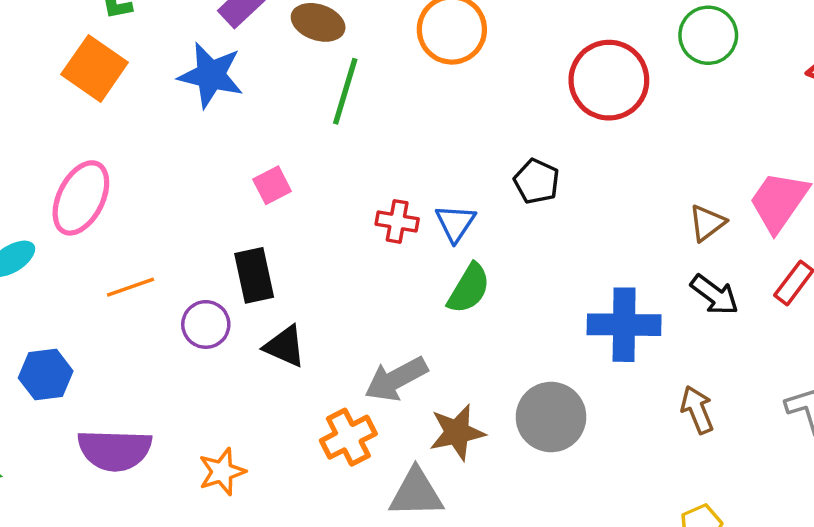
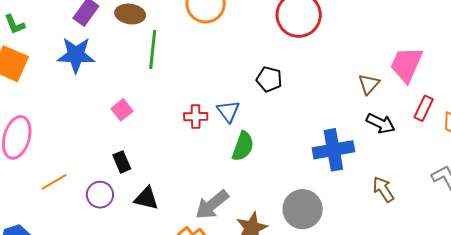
black rectangle: (254, 275) -> (122, 162), size x0.7

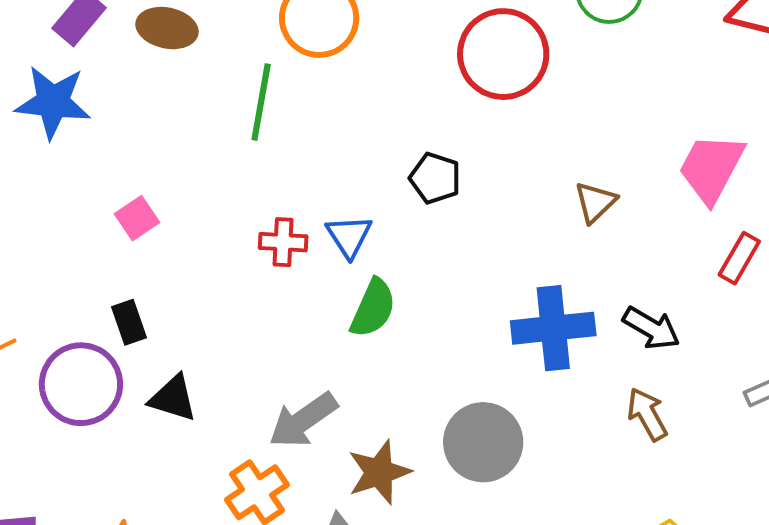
green line: (153, 49) -> (261, 102), moved
brown triangle: (369, 84) -> (595, 202), moved
black arrow: (381, 123) -> (651, 328), moved
purple circle: (100, 195) -> (81, 384), size x1.5

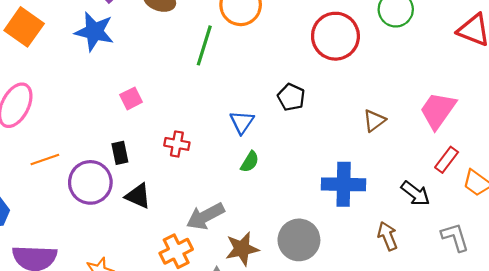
red cross: (283, 242) -> (177, 144), moved
green semicircle: (373, 308) -> (250, 162), size x0.7
black arrow: (651, 328) -> (415, 193), moved

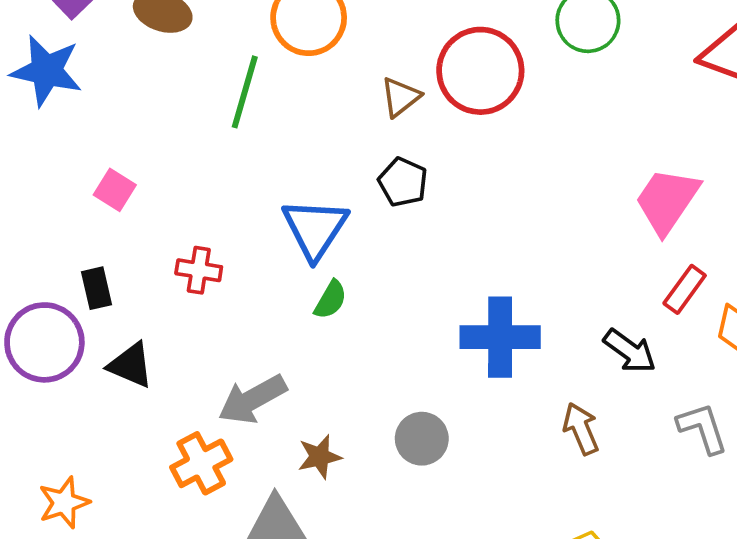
pink square: (131, 98) -> (115, 190), turned -30
brown triangle: (374, 121) -> (400, 97), moved
blue triangle: (242, 122) -> (315, 229), size x1.5
gray circle: (299, 240) -> (422, 439), size x0.7
brown star: (242, 249) -> (320, 457), size x0.7

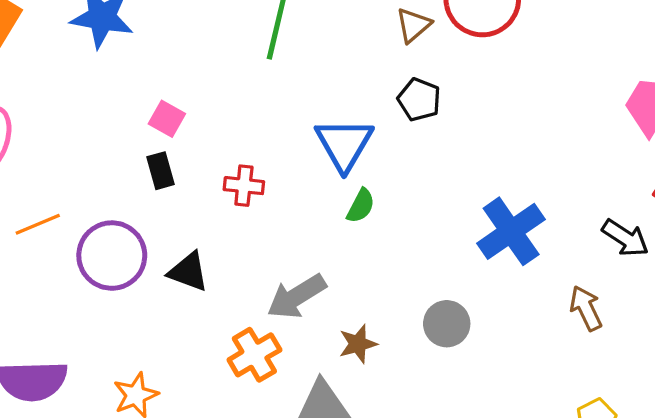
black rectangle: (97, 288) -> (160, 171), moved
blue cross: (500, 337) -> (511, 231), turned -32

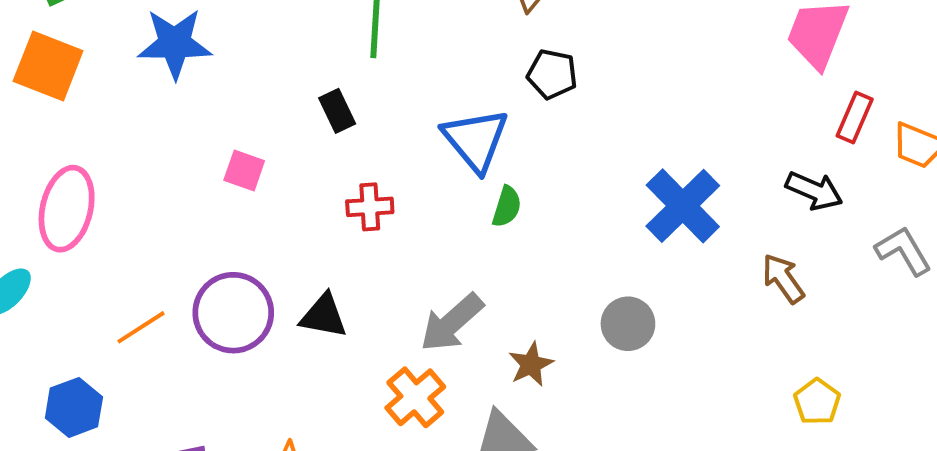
pink square: (167, 119) -> (244, 170), moved
black rectangle: (160, 171) -> (337, 111), moved
orange line: (38, 224) -> (141, 327), moved

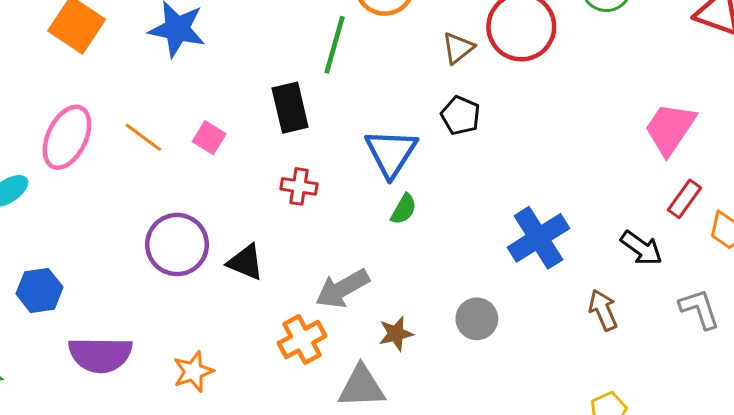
black rectangle: (337, 111) -> (290, 108), size x1.5
orange line: (141, 327) -> (143, 137), moved, turned 57

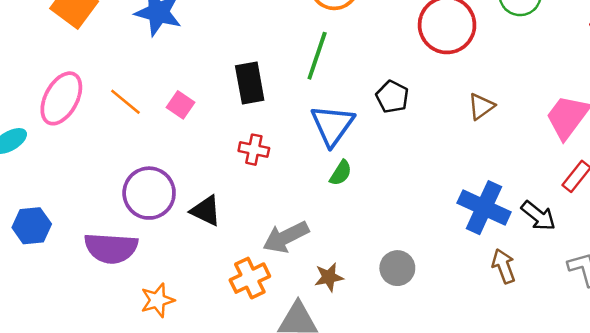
green line: (335, 45) -> (317, 56), moved
brown triangle: (458, 48) -> (481, 106), moved
blue cross: (538, 238) -> (484, 208), moved, turned -36
purple semicircle: (100, 355) -> (111, 248), moved

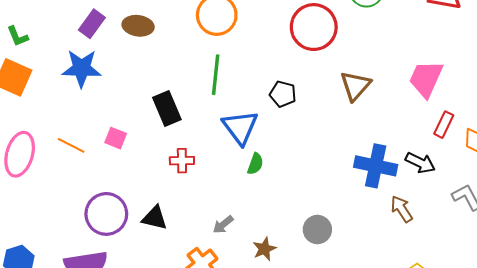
brown triangle: (481, 106) -> (355, 86), size x1.4
gray arrow: (286, 237) -> (223, 225), size x0.6

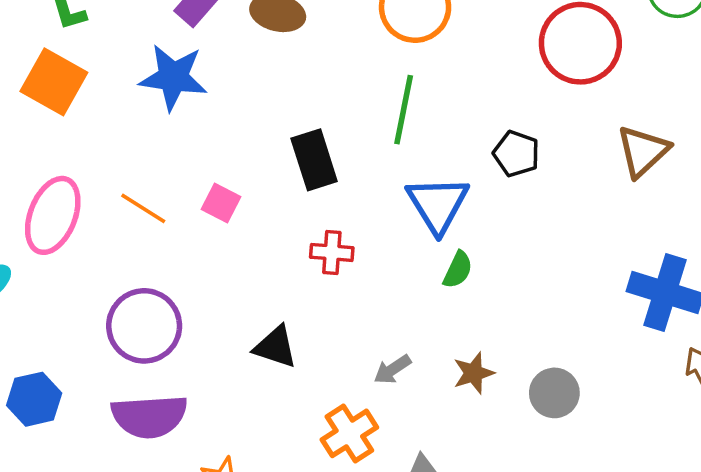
purple circle: (106, 214) -> (144, 326), moved
brown star: (264, 249) -> (474, 373), moved

